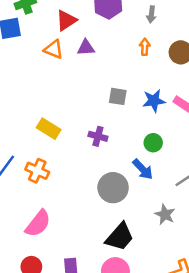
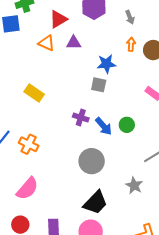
gray arrow: (151, 14) -> (130, 17), turned -32
orange arrow: (145, 47) -> (131, 44), moved
blue star: (154, 101) -> (106, 64), moved
yellow rectangle: (49, 129) -> (34, 93), moved
blue arrow: (143, 169) -> (104, 126), moved

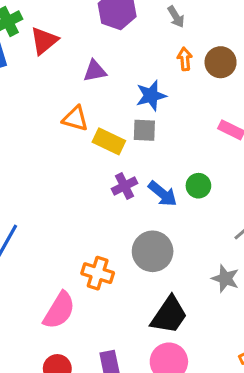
red triangle: (58, 19) -> (44, 41), moved
orange triangle: (47, 43) -> (75, 119), moved
yellow rectangle: (34, 93) -> (109, 141), moved
purple cross: (81, 118) -> (125, 186), turned -35
orange cross: (29, 144) -> (98, 273), moved

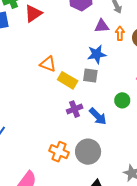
purple triangle: (95, 71) -> (102, 26), moved
green circle: (198, 186) -> (122, 100), moved
orange cross: (98, 273) -> (59, 152), moved

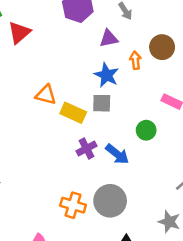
orange arrow: (120, 33) -> (135, 60), moved
blue star: (97, 54) -> (106, 75), turned -30

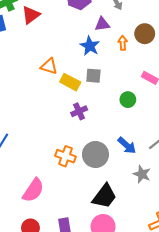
blue star: (106, 75) -> (90, 46), moved
blue arrow: (117, 154) -> (127, 145), moved

